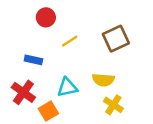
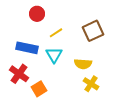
blue rectangle: (33, 60) -> (27, 48), size x1.5
cyan triangle: (67, 87) -> (54, 55), moved, turned -48

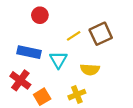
yellow line: (56, 33) -> (74, 36), moved
yellow cross: (91, 84) -> (77, 95), moved, turned 35

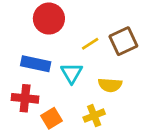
red circle: (40, 15) -> (49, 19), size x1.5
red cross: (20, 80) -> (25, 98), turned -30

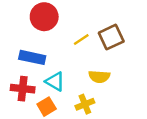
cyan triangle: (72, 73) -> (55, 81), moved, turned -30

